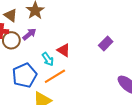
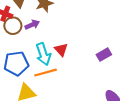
cyan arrow: (48, 59) -> (43, 54), size x1.5

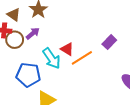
blue pentagon: (16, 63) -> (28, 75), turned 30
orange line: (46, 73) -> (82, 58), moved

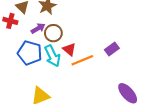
brown circle: (15, 40) -> (53, 33), moved
blue pentagon: (28, 75) -> (30, 53), moved

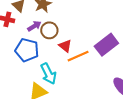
purple rectangle: (112, 49) -> (106, 45), size x1.6
cyan arrow: (52, 56) -> (48, 74), moved

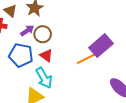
red triangle: (65, 46) -> (46, 55), moved
orange line: (78, 56) -> (87, 58), moved

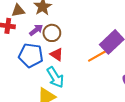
brown triangle: (10, 11) -> (18, 11), turned -48

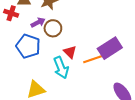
red triangle: (57, 54) -> (70, 52), moved
cyan arrow: (55, 77) -> (61, 68), moved

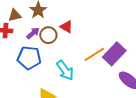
purple rectangle: (110, 48) -> (114, 54), moved
red triangle: (70, 52) -> (66, 27), moved

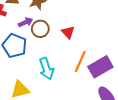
red triangle: (66, 27) -> (68, 32), moved
orange line: (94, 54) -> (80, 61), turned -50

